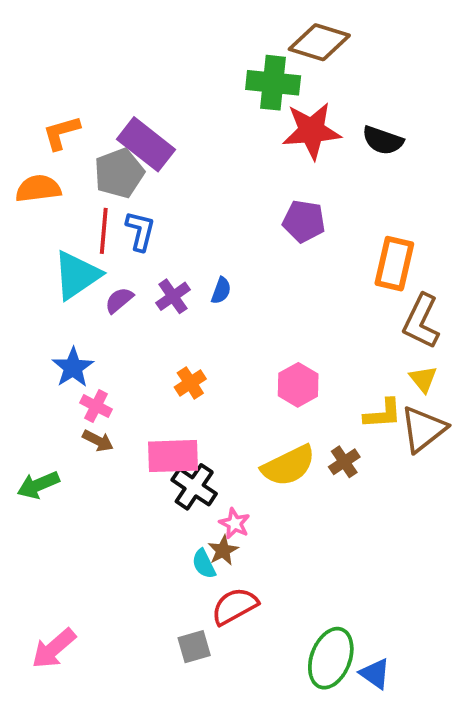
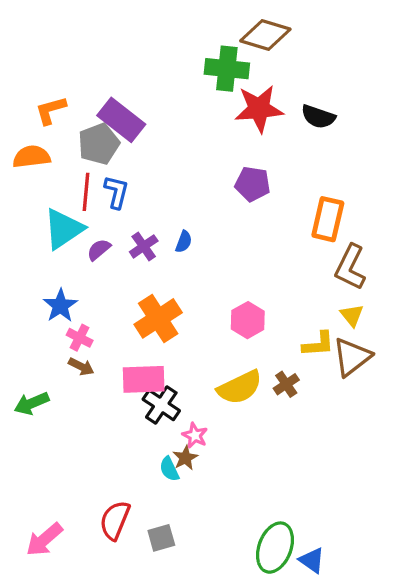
orange cross: (190, 383) -> (158, 318), size x1.8
red semicircle: (235, 606) -> (115, 520), moved, turned -39

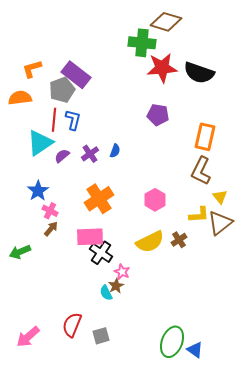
black semicircle: (318, 117) -> (199, 73), size x1.4
brown L-shape: (350, 267) -> (201, 171), moved
brown arrow: (81, 367) -> (51, 229), turned -77

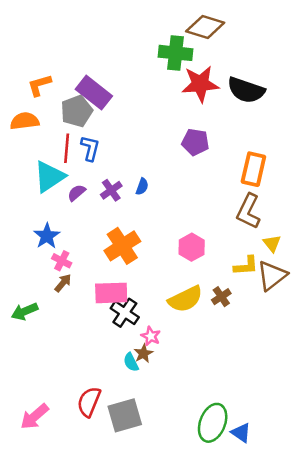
gray square: (101, 336) -> (125, 415), size x1.6

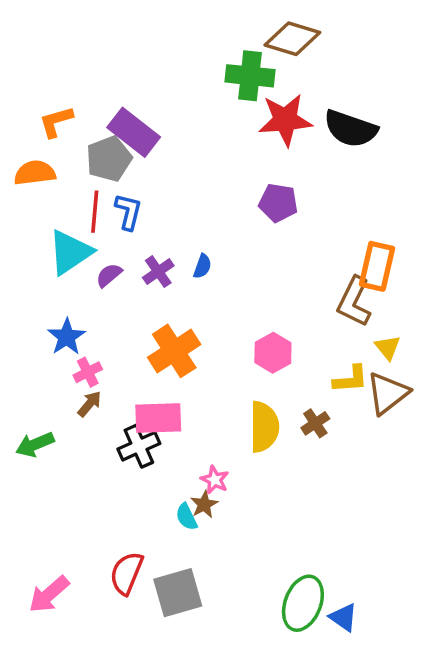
orange rectangle: (253, 169) -> (377, 266), moved
pink cross: (62, 261) -> (88, 372), turned 36
yellow semicircle: (185, 299) -> (264, 427), turned -64
black cross: (125, 313) -> (139, 446), moved, turned 32

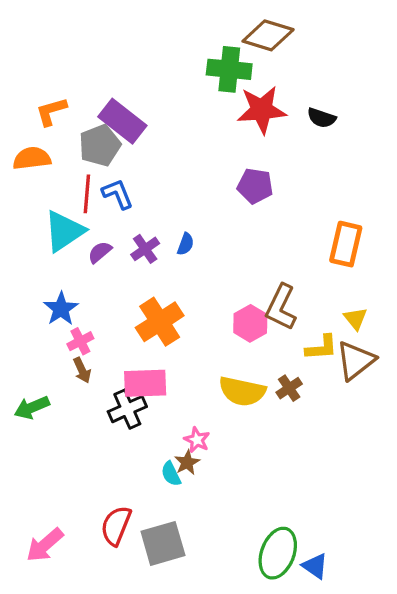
black semicircle: (351, 129) -> (321, 118), size x0.6
blue L-shape: (128, 212) -> (118, 194), turned -36
brown L-shape: (354, 302) -> (281, 307), moved
brown arrow: (90, 404) -> (82, 370), turned 115
yellow semicircle: (264, 427) -> (242, 391), turned 102

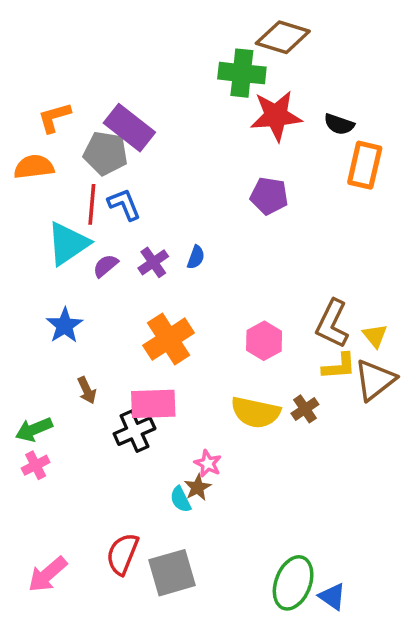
gray pentagon: (100, 145) -> (105, 153), turned 30
orange rectangle: (346, 244) -> (365, 165), moved
brown L-shape: (281, 307) -> (332, 324), moved
pink cross: (80, 341) -> (36, 465), moved

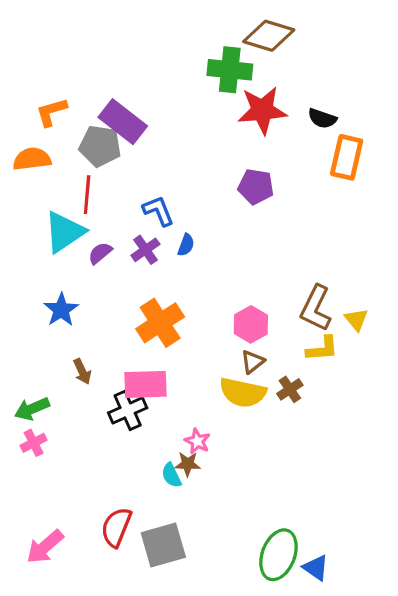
blue L-shape: (124, 204) -> (158, 211), moved
brown triangle: (375, 380) -> (253, 362), moved, size x0.6
brown star: (198, 487) -> (188, 464), turned 30

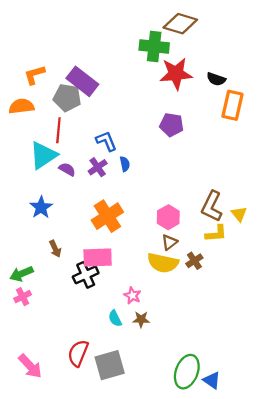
blue semicircle: (186, 245) -> (125, 164), turned -32
purple semicircle: (100, 253) -> (67, 169), turned 70
brown star: (188, 464) -> (141, 319), moved
pink arrow: (45, 547) -> (30, 366), turned -92

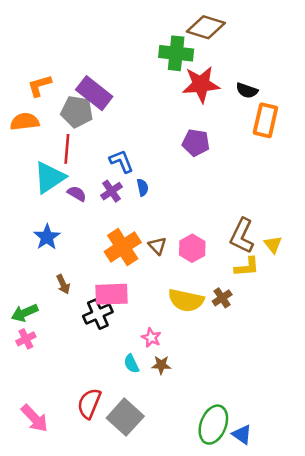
brown triangle: (169, 242) -> (157, 246), moved, turned -35
gray square: (110, 365) -> (125, 417), turned -32

